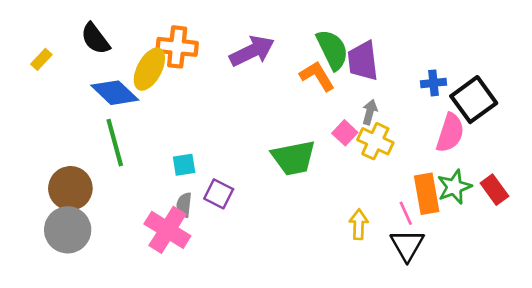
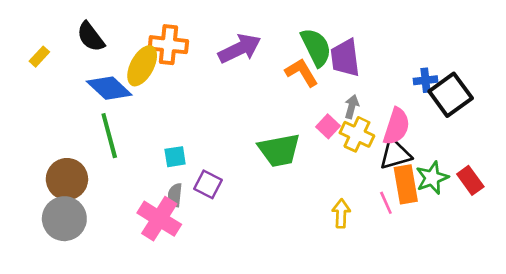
blue cross: (434, 83) -> (425, 80), moved
pink semicircle: (450, 133) -> (397, 126), moved
black triangle: (407, 245) -> (395, 154), moved, turned 44

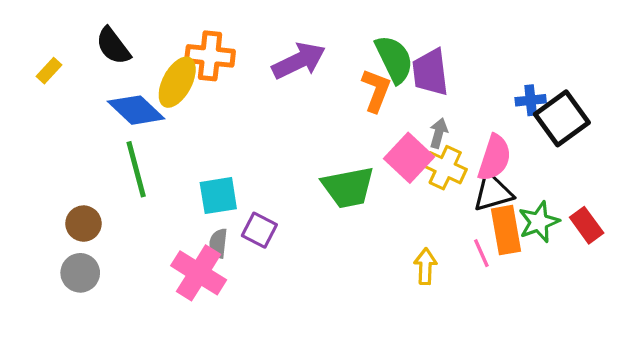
orange L-shape: (302, 72) -> (376, 90), turned 52
pink square: (328, 126) -> (409, 158), size x1.6
cyan square: (175, 157) -> (218, 196), size x1.4
brown circle: (67, 179) -> (83, 224), size x0.7
gray circle: (64, 219) -> (80, 273), size x0.7

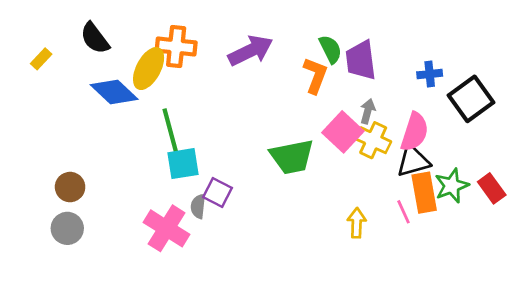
green semicircle: (394, 59) -> (330, 49), size x0.7
blue cross: (531, 100) -> (430, 74), moved
green line: (136, 169) -> (171, 132), moved
gray semicircle: (218, 243) -> (198, 206), moved

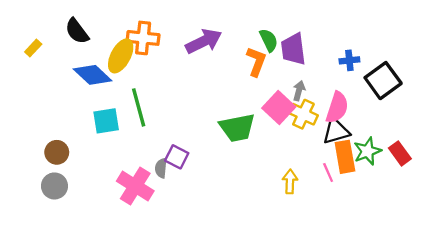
cyan square: (183, 164) -> (106, 121), moved

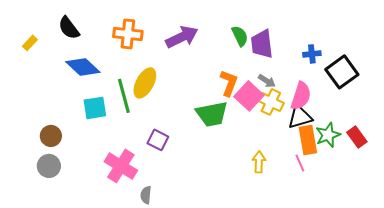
yellow ellipse: (121, 56) -> (145, 83), moved
orange L-shape: (256, 61) -> (229, 83), moved
gray arrow: (299, 91) -> (267, 81), turned 108
gray semicircle: (161, 168) -> (146, 195), moved
pink line: (328, 173) -> (300, 163), moved

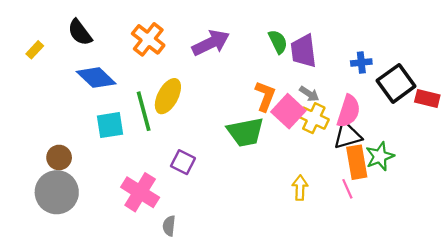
orange cross: (128, 34) -> (148, 39), turned 32
red rectangle: (357, 137) -> (427, 98), moved, turned -40
gray circle: (49, 166) -> (57, 192), size x1.6

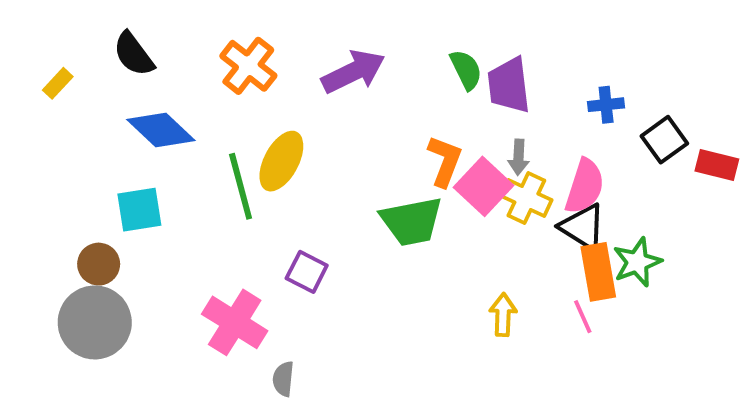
black square: (396, 83) -> (664, 140), size x0.7
gray arrow: (309, 94) -> (519, 157), turned 60
cyan square: (110, 125) -> (139, 210), moved
black triangle: (347, 135) -> (583, 227), turned 48

